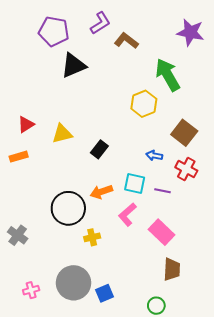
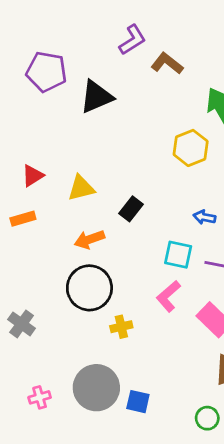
purple pentagon: (54, 31) -> (46, 72), moved
orange arrow: (101, 192) -> (89, 239), moved
blue square: (105, 293) -> (138, 402), turned 36

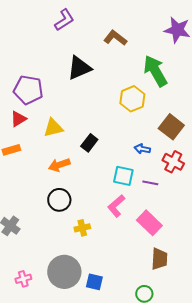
purple L-shape: (132, 40) -> (64, 20), moved
purple pentagon: (46, 72) -> (28, 90), moved
black triangle: (96, 97) -> (79, 68), moved
black circle: (89, 288) -> (59, 200), size x0.7

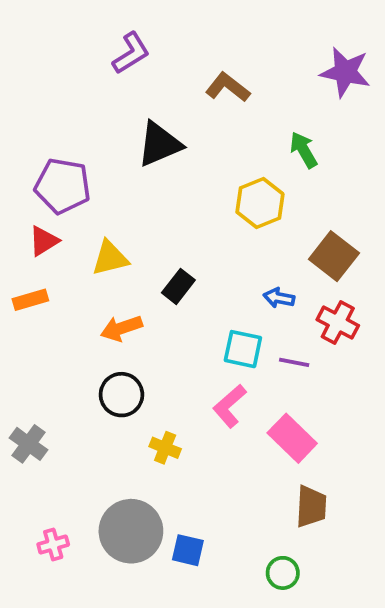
green arrow: (155, 71) -> (304, 150), size x0.6
yellow cross: (82, 228) -> (165, 448), turned 35

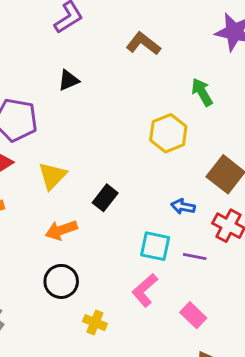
black triangle: (159, 144) -> (68, 80), moved, size x0.6
yellow triangle: (110, 258) -> (52, 176), turned -32
pink rectangle: (292, 438) -> (193, 315), size x0.7

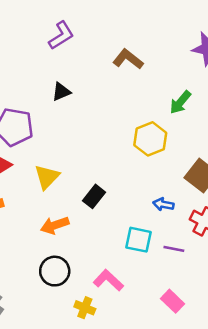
green arrow: (202, 92) -> (180, 102), turned -110
pink L-shape: (145, 290) -> (108, 280), moved, turned 84

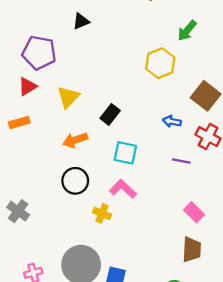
cyan square: (138, 240) -> (125, 153), moved
pink rectangle: (172, 301) -> (194, 212), moved

